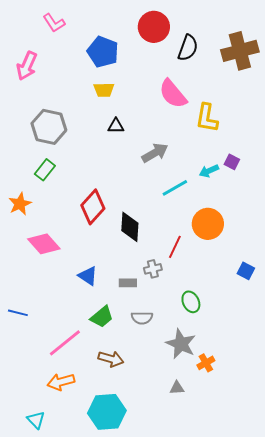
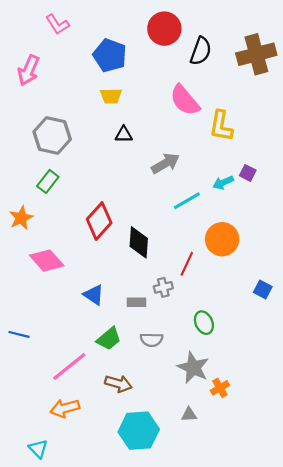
cyan hexagon: (107, 412) -> (139, 431), moved

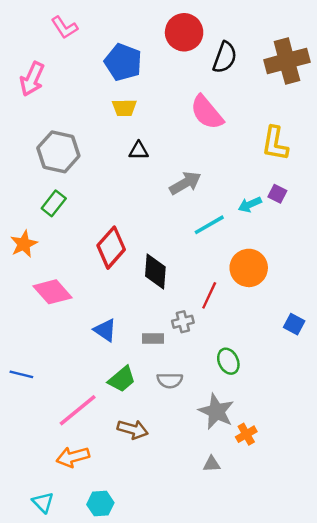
yellow L-shape: (221, 126) -> (275, 144), moved
cyan hexagon: (139, 431) -> (100, 504), moved, size x0.6

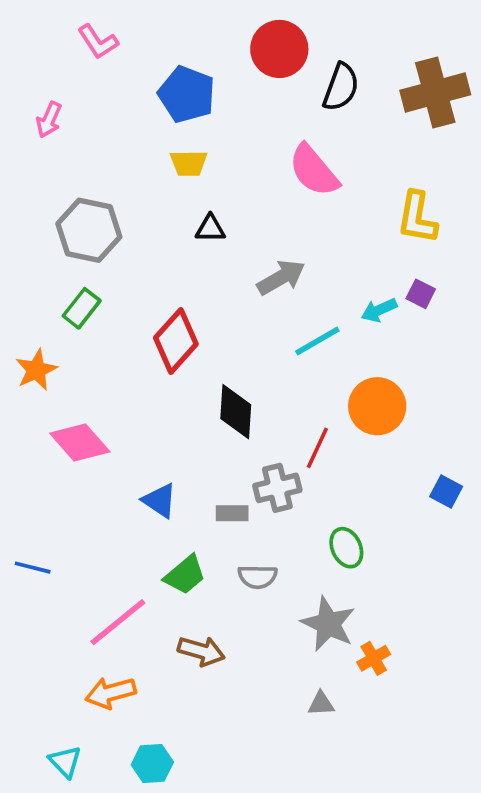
pink arrow: (32, 79) -> (49, 120), size x0.7
red diamond: (111, 248) -> (176, 341), moved
gray cross: (183, 322) -> (277, 488), size x1.4

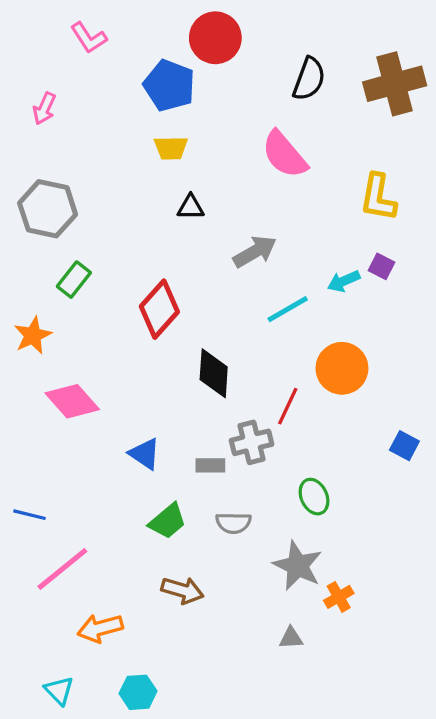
red circle: (279, 49) -> (215, 38), moved
gray hexagon: (89, 230) -> (48, 209), moved
pink line: (118, 622) -> (62, 569), moved

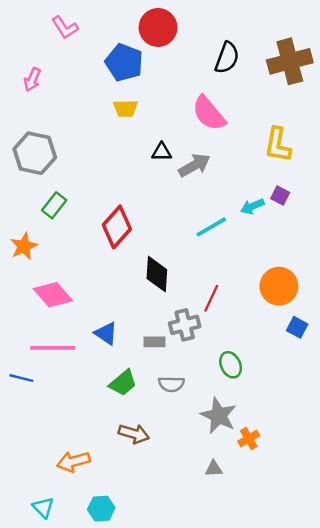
black triangle: (191, 207) -> (162, 152), moved
gray arrow: (255, 252) -> (194, 165), moved
orange circle: (342, 368) -> (279, 286), moved
pink line: (62, 569) -> (53, 348), moved, turned 39

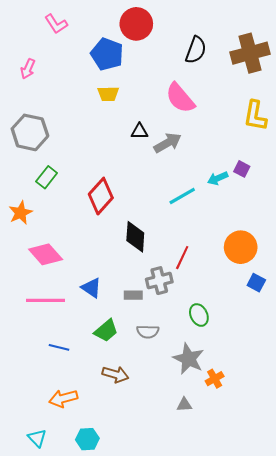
yellow L-shape: (278, 145) -> (255, 116), moved
blue line: (21, 378) -> (59, 347), moved

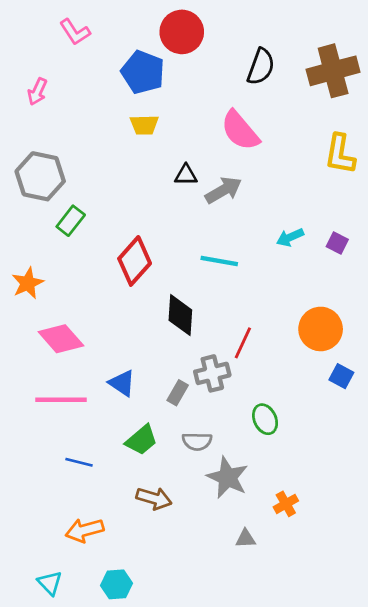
purple square: (242, 169) -> (337, 243), moved
green rectangle: (47, 177) -> (71, 221), moved
cyan line: (182, 196) -> (219, 261), moved, turned 40
gray rectangle: (133, 295) -> (178, 393), turned -60
gray star: (188, 359) -> (228, 478), moved

